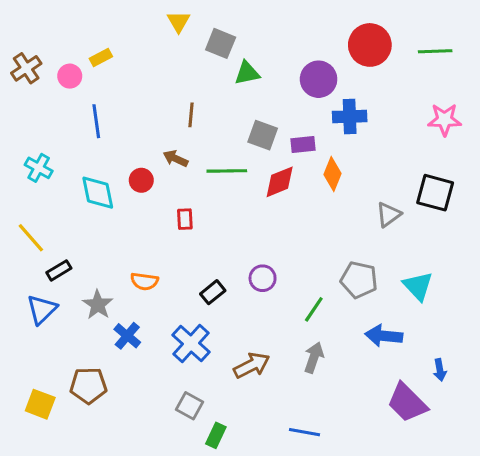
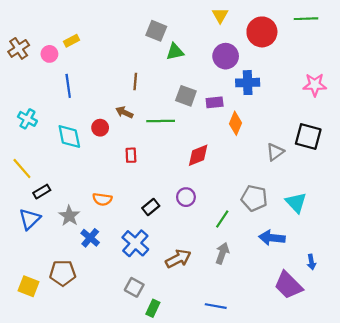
yellow triangle: (179, 22) -> (220, 15), moved
green line: (435, 51) -> (306, 19), moved
red diamond: (280, 182) -> (198, 155), moved

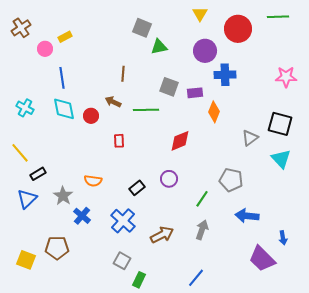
brown cross: (19, 48) -> (21, 28), moved
cyan diamond: (69, 137) -> (64, 109), moved
cyan triangle: (296, 203) -> (281, 159), moved
blue line: (216, 306) -> (196, 278), turned -60

